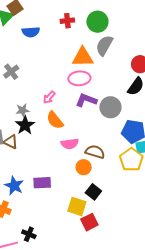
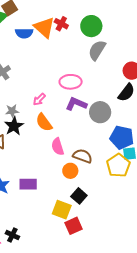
red cross: (67, 21) -> (61, 24), turned 32
orange triangle: (83, 57) -> (44, 27), moved, turned 40
pink semicircle: (70, 144) -> (58, 147), turned 78

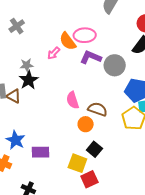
orange semicircle: (44, 122) -> (68, 41), moved
purple rectangle: (28, 184) -> (40, 152), moved

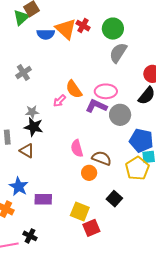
pink ellipse: (85, 35) -> (106, 91), moved
black star: (29, 80) -> (34, 127), turned -30
brown triangle: (14, 96) -> (27, 151), moved
black square: (94, 149) -> (114, 199), moved

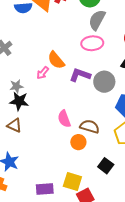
pink ellipse: (106, 91) -> (92, 43), moved
purple rectangle: (43, 199) -> (45, 189), moved

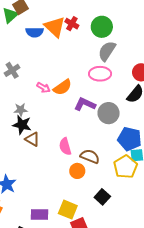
orange semicircle: (56, 60) -> (62, 87), turned -90
pink arrow: (43, 73) -> (43, 88), moved, turned -104
brown triangle: (14, 125) -> (32, 139), moved

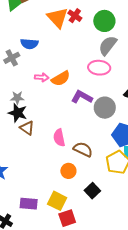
blue semicircle: (35, 32) -> (29, 44), moved
pink arrow: (43, 88) -> (42, 77), turned -32
orange circle: (77, 171) -> (68, 171), moved

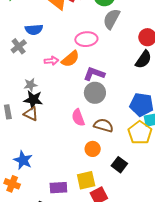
pink ellipse: (99, 68) -> (86, 39), moved
gray circle: (105, 108) -> (95, 93), moved
brown triangle: (27, 128) -> (31, 114), moved
yellow square: (57, 201) -> (86, 180), turned -30

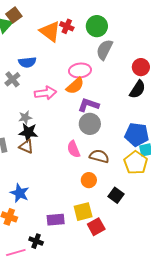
orange semicircle: (70, 59) -> (75, 86), moved
pink arrow: (51, 61) -> (46, 93), size x1.5

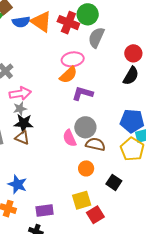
red cross: (67, 26) -> (68, 23), moved, size x1.5
blue semicircle: (27, 62) -> (21, 22), moved
pink arrow: (46, 93) -> (20, 93), moved
gray circle: (90, 124) -> (85, 127), moved
purple rectangle: (56, 220) -> (45, 210), moved

